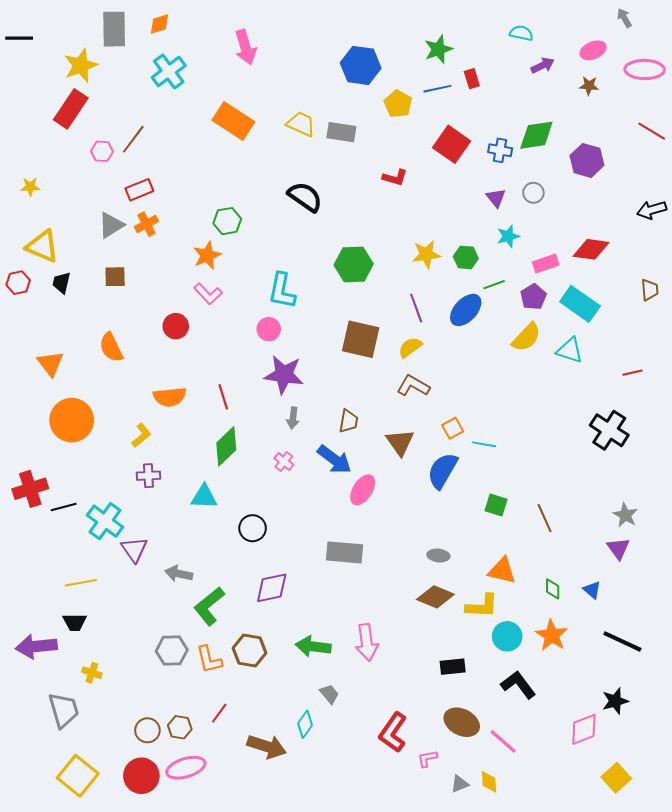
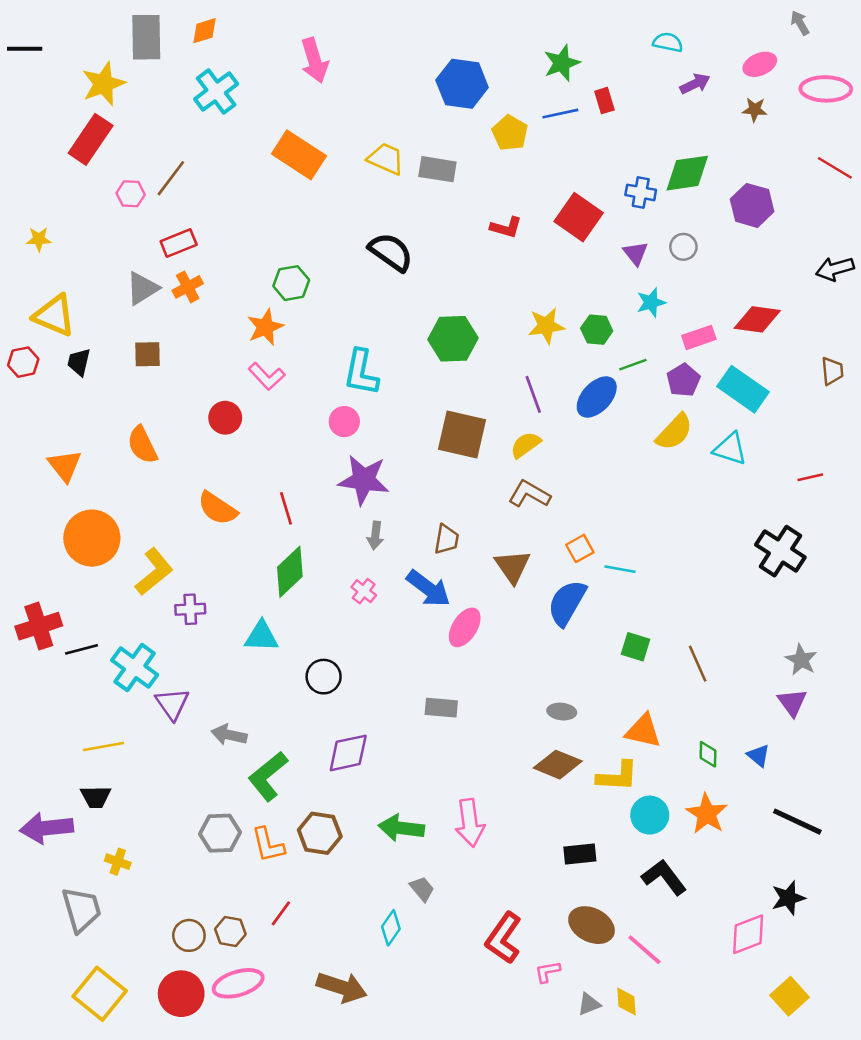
red square: (452, 144) -> (579, 217), moved
orange semicircle: (170, 397) -> (217, 508), turned 40
yellow L-shape: (141, 435) -> (154, 572), moved, size x1.5
gray rectangle: (344, 552) -> (441, 708), size x0.7
brown arrow: (267, 746) -> (342, 987), moved

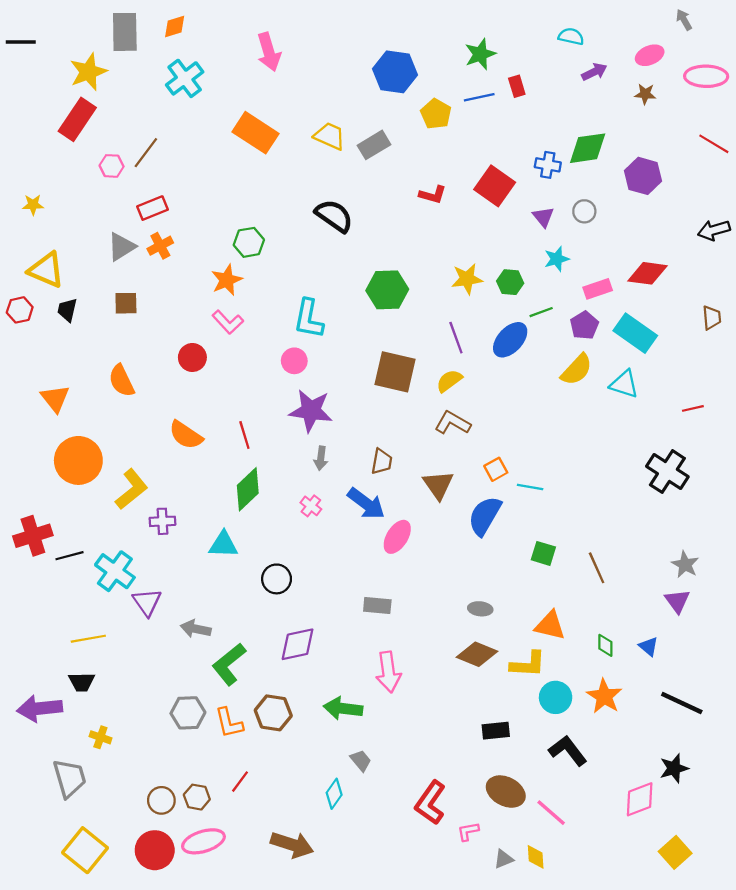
gray rectangle: (437, 169) -> (374, 145), turned -40
pink arrow: (470, 823) -> (388, 672), moved

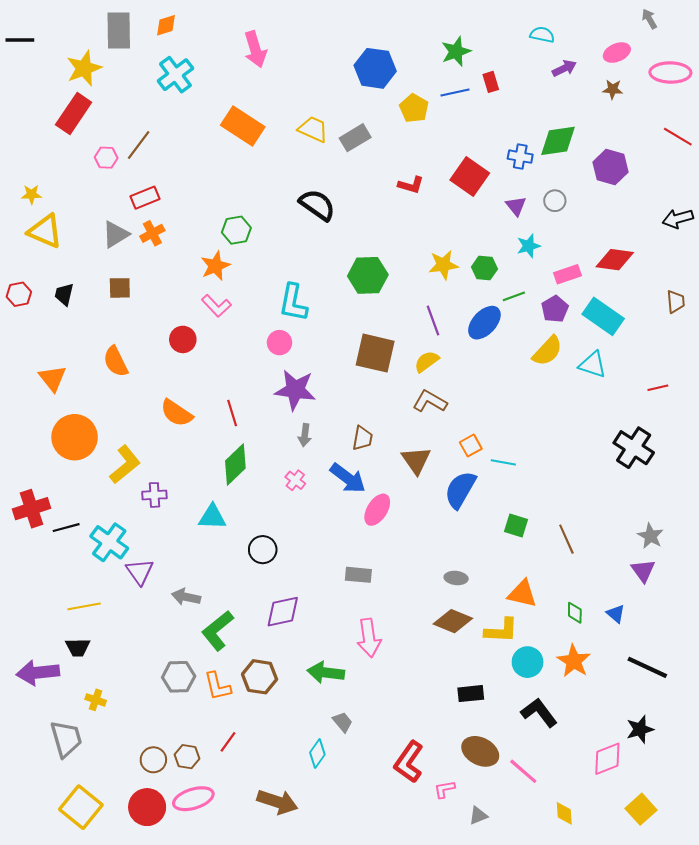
yellow triangle: (46, 270) -> (45, 231), moved
yellow diamond: (536, 857) -> (564, 813), moved

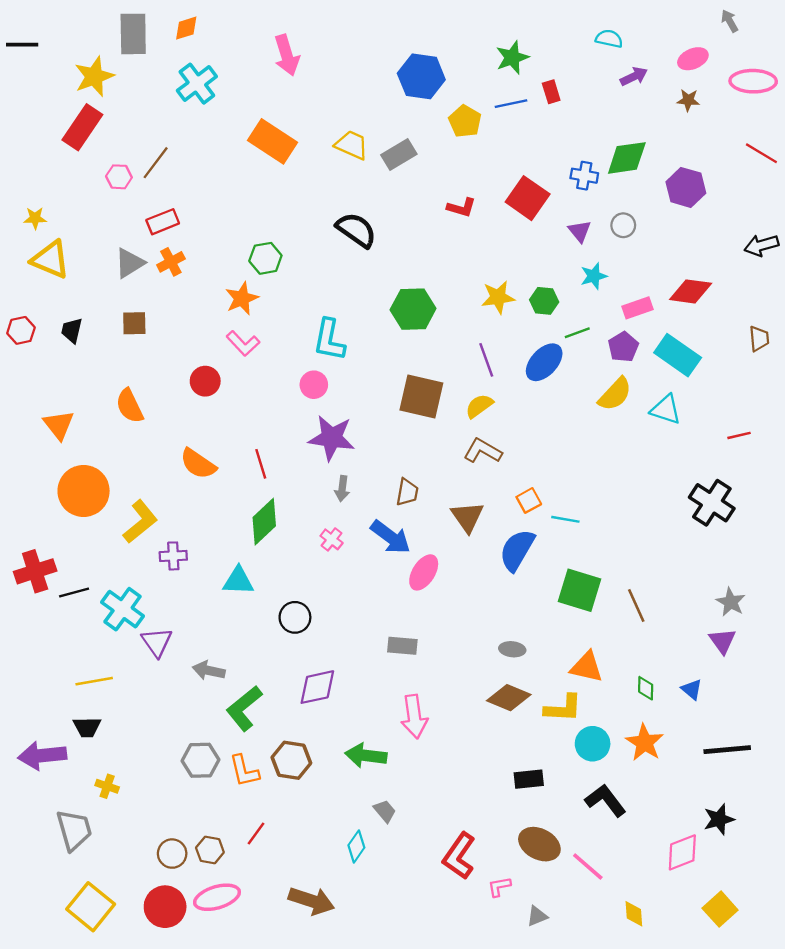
green square: (516, 525) -> (580, 590), size x1.6
black line: (647, 667) -> (727, 750), turned -30

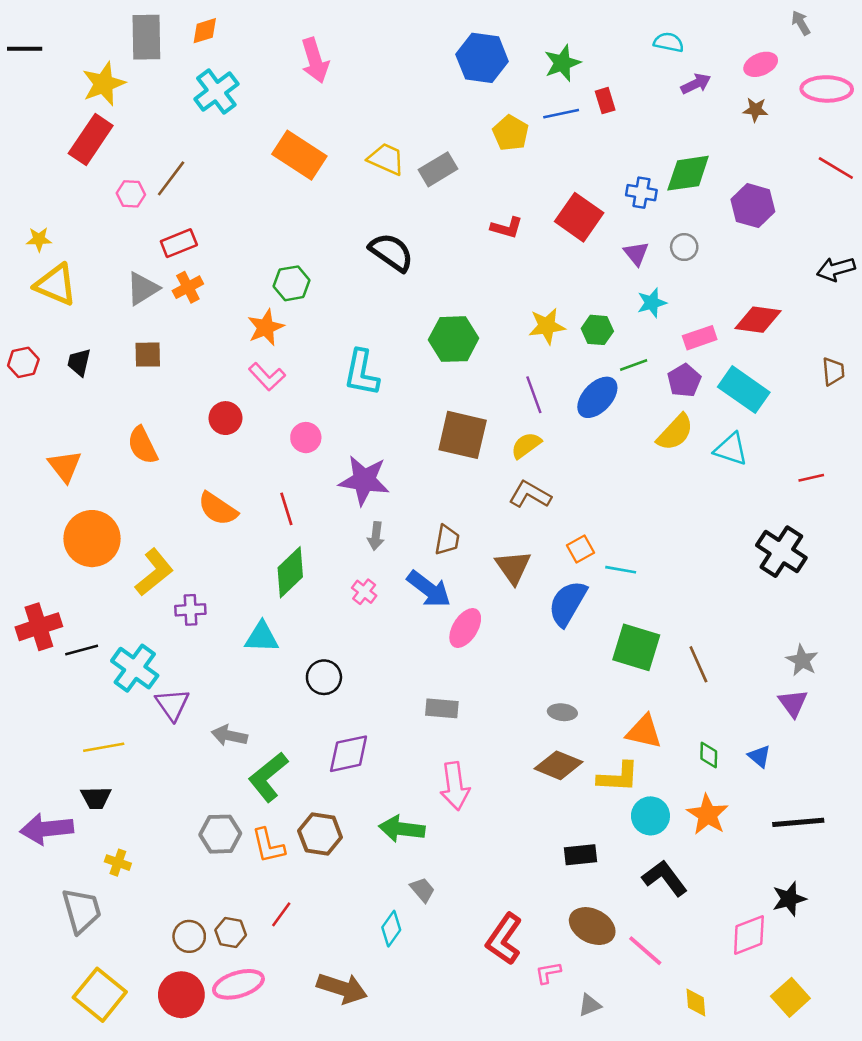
blue hexagon: (421, 76) -> (482, 58), moved
pink circle: (314, 385) -> (306, 438), moved

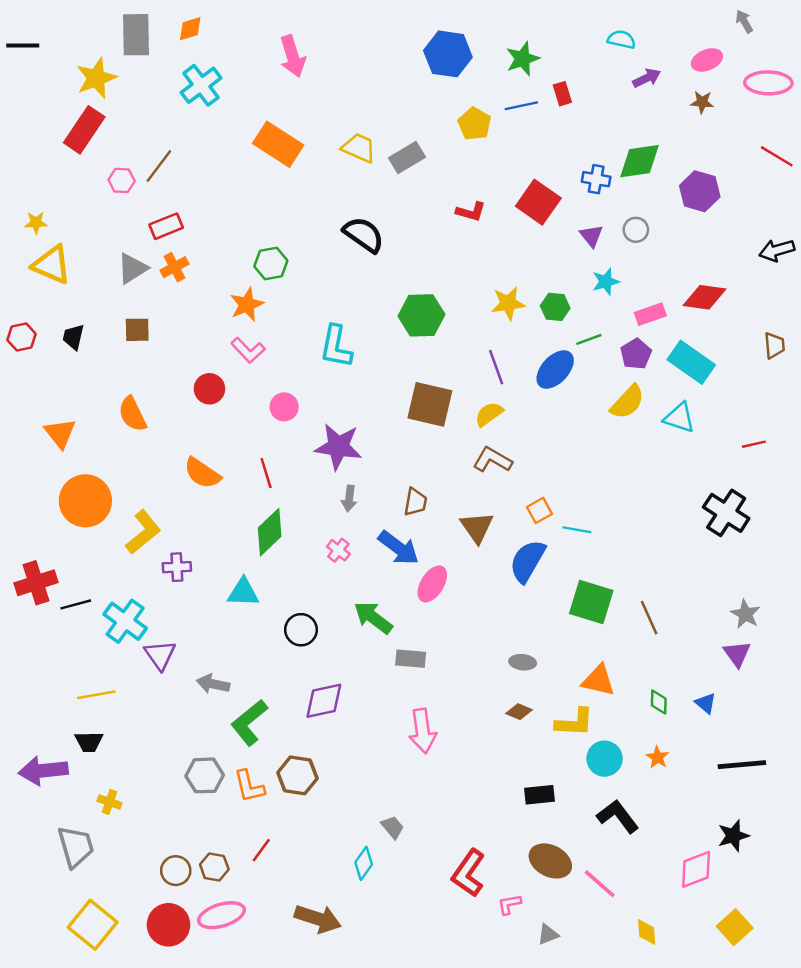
brown diamond: (558, 765) -> (519, 712), size x0.6
orange star: (708, 815) -> (658, 757), size x0.6
green arrow: (402, 829) -> (373, 618), moved, turned 30

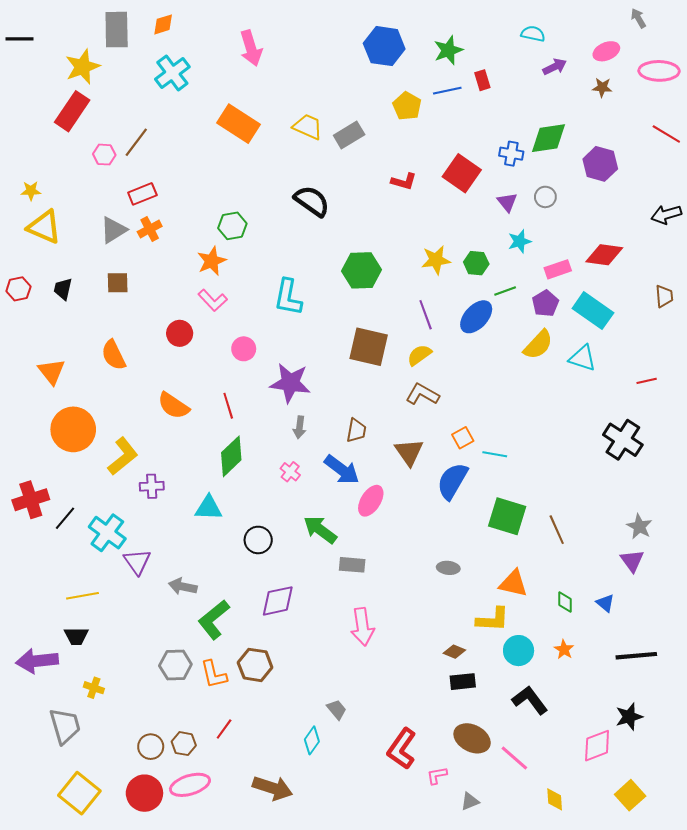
black line: (76, 604) -> (65, 518), turned -35
brown diamond: (519, 712) -> (454, 652), moved

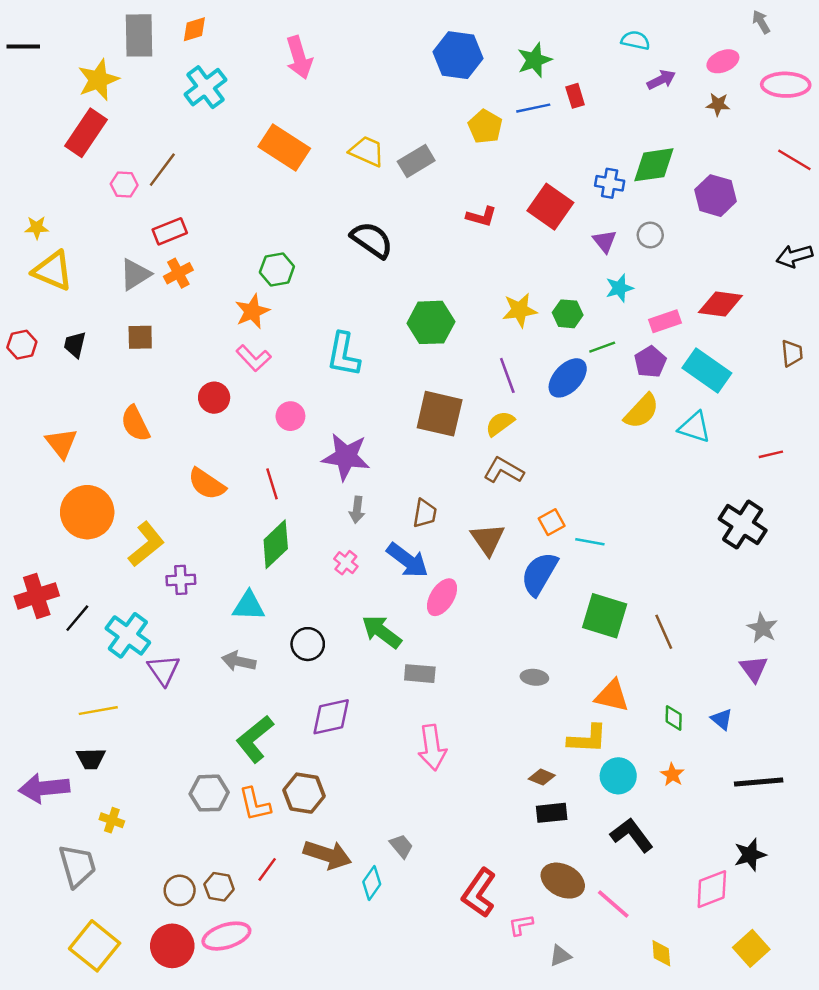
gray arrow: (183, 586) -> (239, 661), moved
brown arrow: (273, 788) -> (327, 855), moved

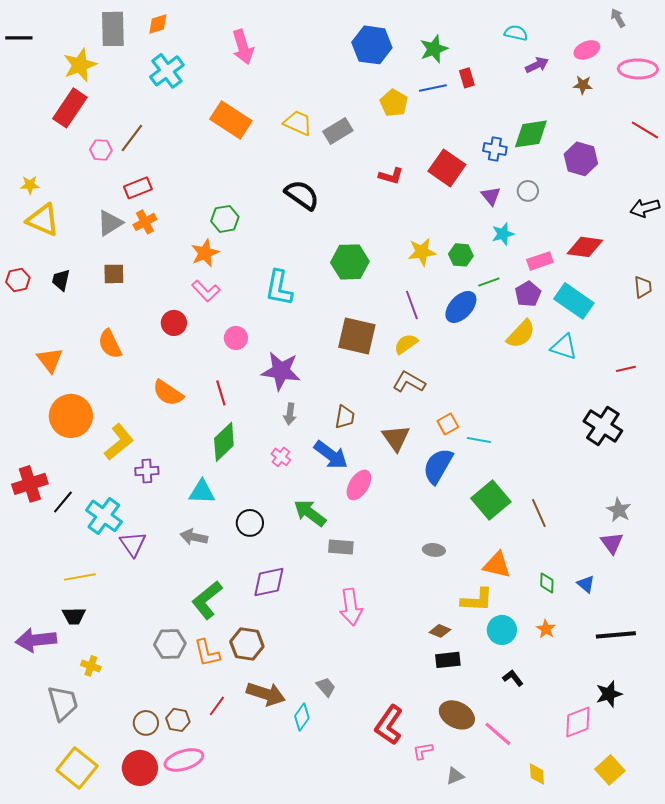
green square: (605, 616) -> (491, 500), turned 33
black L-shape: (632, 835) -> (513, 678), size x0.6

